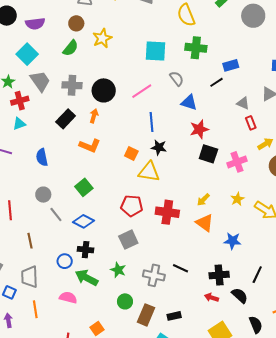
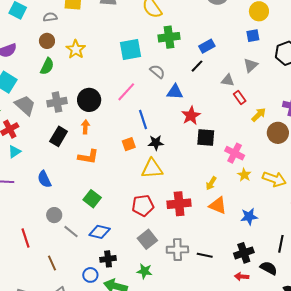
orange square: (131, 154) -> (129, 144), moved, turned -32
pink cross: (237, 162) -> (235, 153), moved, turned -30
gray cross: (154, 275) -> (177, 250), moved

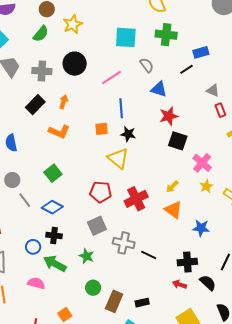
black circle: (89, 100) -> (75, 64), moved
yellow triangle: (152, 169) -> (118, 158), turned 30
red cross: (179, 204) -> (136, 199), turned -35

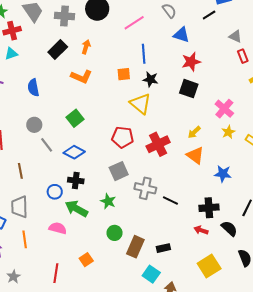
black square: (178, 141) -> (189, 89), moved

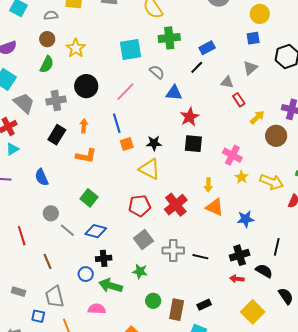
blue line: (144, 54) -> (117, 123), moved
yellow arrow: (194, 132) -> (208, 185), turned -32

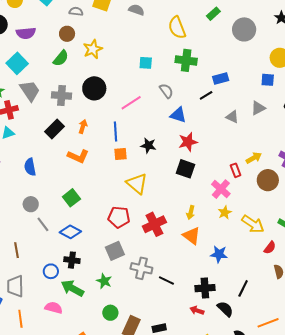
cyan square: (130, 49) -> (146, 63), size x0.6
red rectangle: (239, 100) -> (236, 170), moved
black star: (154, 143) -> (148, 145), moved

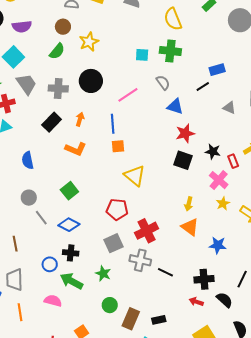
green cross: (186, 60) -> (170, 51), moved
black star: (148, 145) -> (213, 152), moved
red cross: (154, 224) -> (147, 231), moved

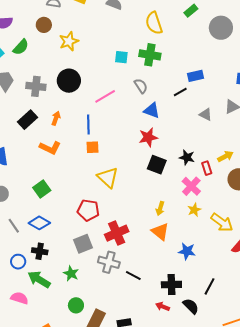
green semicircle: (57, 51) -> (21, 47), moved
red star: (185, 133) -> (148, 137), moved
gray line: (41, 218) -> (14, 226), moved

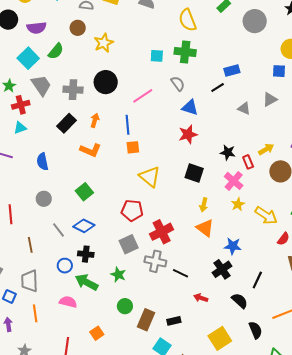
black square: (157, 165) -> (194, 173), moved
black cross: (171, 285) -> (222, 269), moved, turned -30
red arrow: (163, 307) -> (201, 298), moved

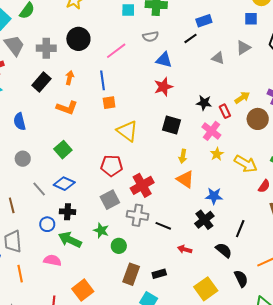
gray semicircle: (178, 83) -> (151, 37), turned 119
green circle: (125, 306) -> (119, 246), moved
orange square: (97, 333) -> (83, 290), size x1.5

